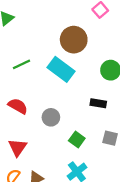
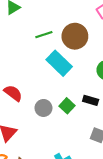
green line: (22, 64) -> (44, 35), moved
green square: (77, 139) -> (67, 106), moved

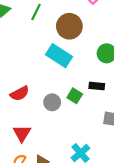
green line: (44, 35) -> (36, 12), moved, turned -35
red semicircle: (13, 93) -> (20, 93), turned 126

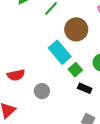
green square: (75, 96) -> (75, 70), moved

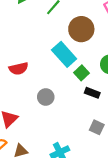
red semicircle: (16, 75) -> (19, 69), moved

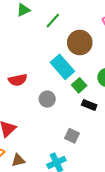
gray circle: (46, 97) -> (47, 99), moved
gray square: (97, 127) -> (72, 136), moved

